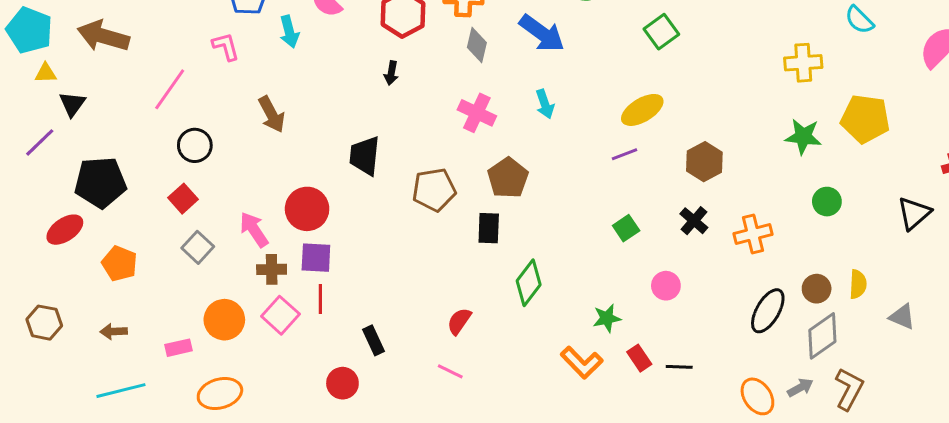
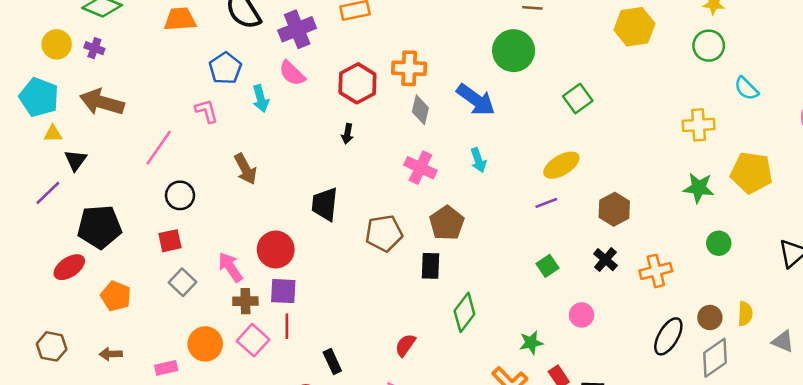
red square: (183, 199) -> (170, 241), turned 30

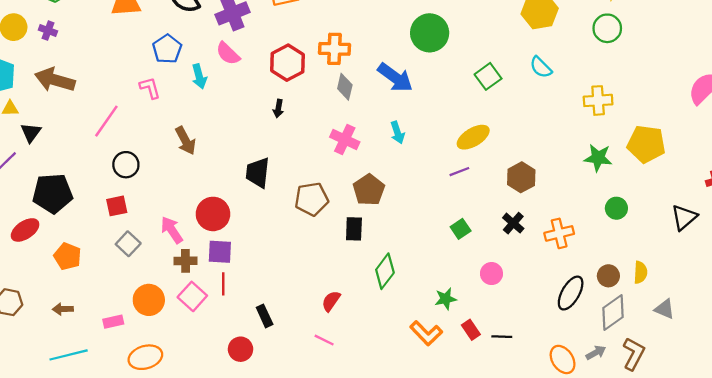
cyan semicircle: (746, 88) -> (541, 67), moved
gray triangle: (783, 341) -> (665, 309), moved

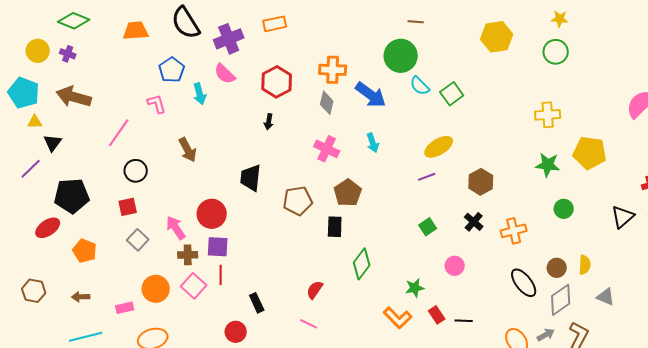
orange cross: (334, 49) -> (333, 70), moved
cyan semicircle: (541, 67) -> (420, 86), moved
black ellipse: (571, 293) -> (524, 283), turned -68

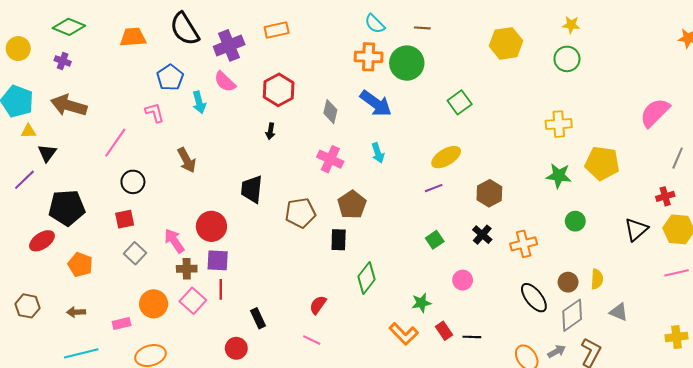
yellow circle: (38, 51) -> (18, 49), moved
orange cross: (333, 70) -> (369, 57), moved
cyan semicircle: (420, 86) -> (375, 24), moved

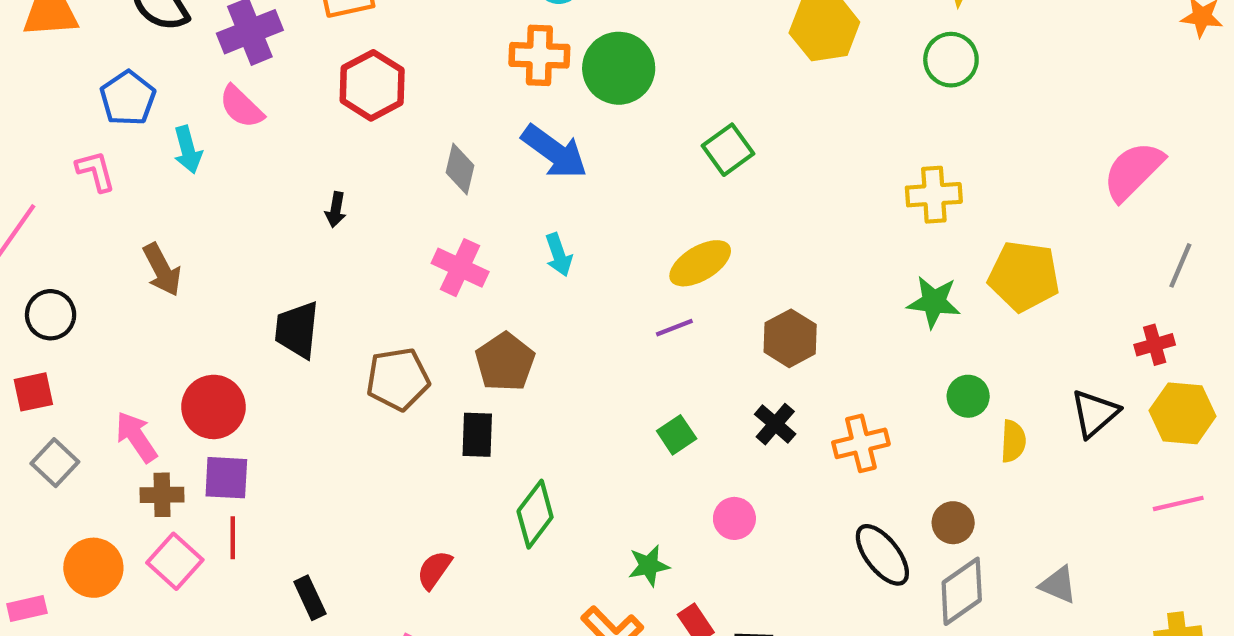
red hexagon: (279, 90) -> (372, 85), moved
yellow semicircle: (597, 279) -> (1013, 441), moved

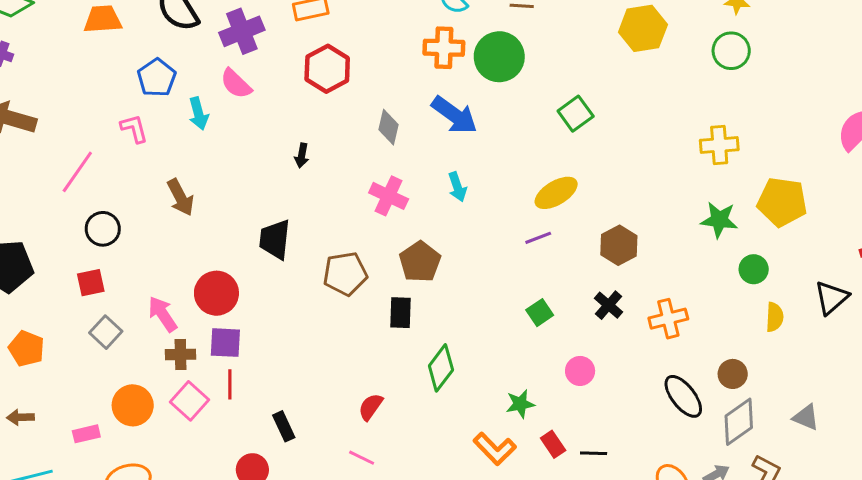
green circle: (968, 396) -> (754, 269), moved

